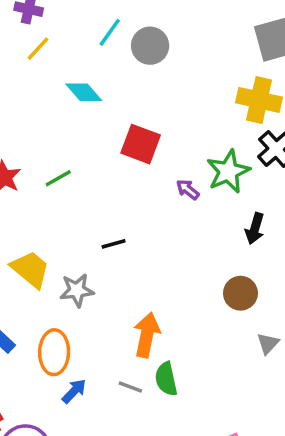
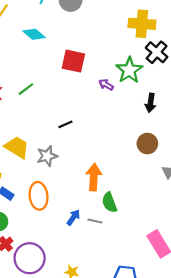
gray line: (130, 387) -> (95, 221), moved
blue arrow: (74, 391) -> (73, 217), moved

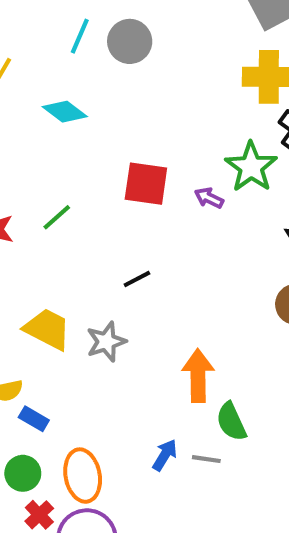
red square: (73, 61) -> (146, 184), moved
orange ellipse: (39, 196) -> (83, 476), moved

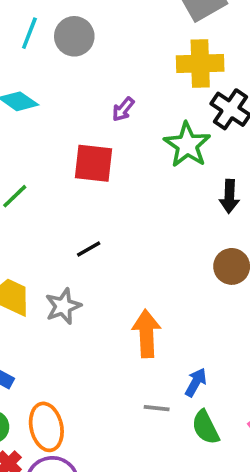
purple arrow: (209, 198) -> (123, 109), moved, turned -75
green semicircle: (231, 422) -> (206, 427), moved
blue arrow: (165, 455) -> (196, 382), moved

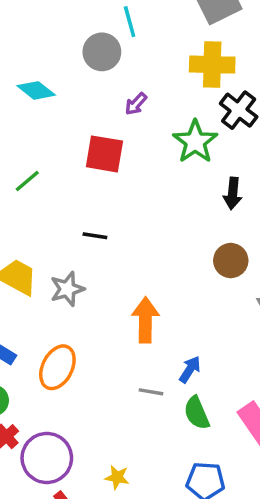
cyan line: (29, 33) -> (130, 22), moved, turned -40
gray circle: (74, 36) -> (102, 52), moved
black line: (89, 249) -> (95, 236), turned 35
orange ellipse: (46, 427) -> (57, 367), moved, turned 36

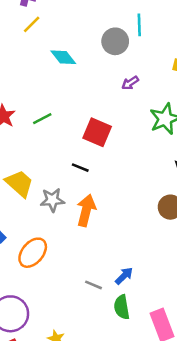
red square: (104, 154) -> (97, 132), moved
orange arrow: (145, 320) -> (86, 210), moved

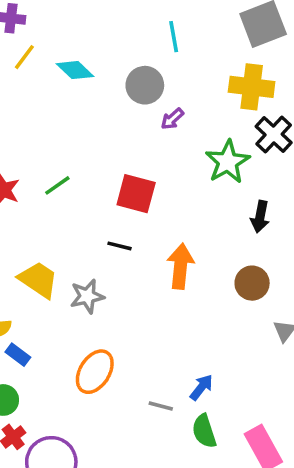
gray circle: (115, 41) -> (145, 85), moved
cyan diamond: (63, 57) -> (75, 70), moved
orange arrow: (86, 210) -> (180, 266), moved
orange ellipse: (33, 253) -> (95, 372), moved

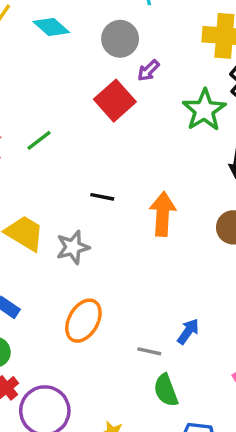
red square: (136, 194) -> (115, 101), moved, turned 36
green semicircle: (204, 431) -> (166, 390), moved

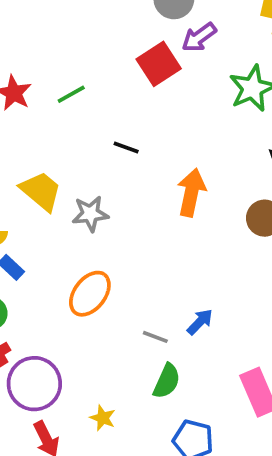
purple arrow: (148, 71) -> (199, 37), size x1.4
black line: (102, 197) -> (126, 147), moved
green semicircle: (166, 390) -> (167, 381), turned -144

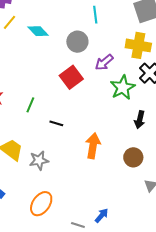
purple arrow: (199, 37) -> (104, 62), moved
green line: (71, 94) -> (30, 105), moved, turned -35

